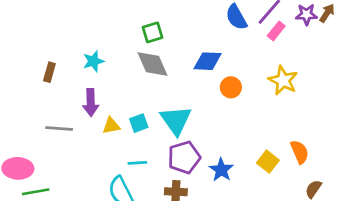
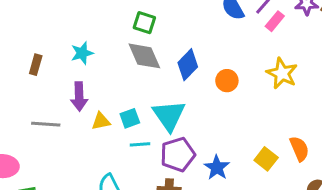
green square: (153, 32) -> (144, 23), turned 35
blue diamond: (207, 61) -> (188, 65), moved, turned -48
cyan line: (137, 163) -> (140, 144), moved

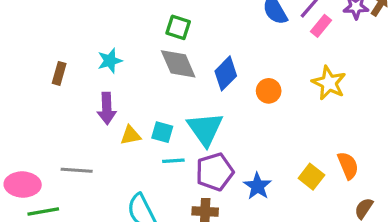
cyan square: (130, 118) -> (162, 132), turned 36
gray line: (46, 124) -> (77, 170), moved

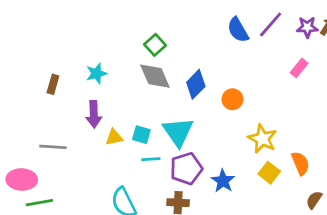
pink rectangle: (321, 26) -> (299, 68), moved
green square: (178, 27) -> (155, 45), turned 30
yellow star: (329, 83) -> (262, 139), moved
gray line: (77, 170) -> (53, 147), moved

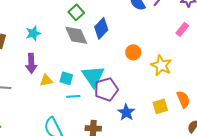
blue diamond: (196, 84) -> (101, 28), moved
yellow star: (262, 139) -> (161, 65), moved
purple pentagon: (186, 169) -> (106, 89), moved
yellow square: (269, 173) -> (160, 106), turned 35

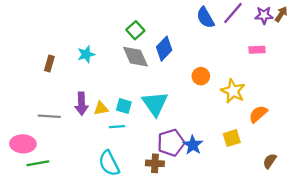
pink rectangle: (182, 29) -> (257, 50), turned 48
purple arrow: (31, 63) -> (81, 104), moved
purple pentagon: (106, 89) -> (171, 143), moved
cyan line: (73, 96) -> (117, 127), moved
orange semicircle: (183, 99) -> (258, 114), moved, turned -108

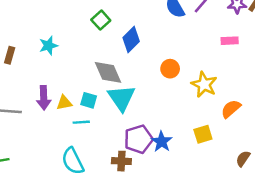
gray diamond: (135, 57) -> (108, 72), moved

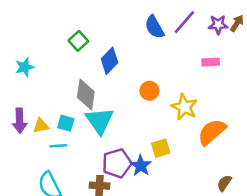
gray diamond: (108, 72) -> (86, 95), turned 32
orange semicircle: (231, 109) -> (212, 132), size x1.4
yellow square: (203, 134) -> (161, 148), moved

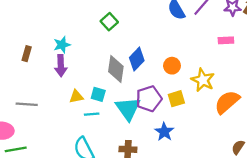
blue diamond: (109, 61) -> (137, 59), moved
purple arrow: (20, 121) -> (61, 66), moved
cyan triangle: (100, 121) -> (128, 109), moved
yellow square: (161, 148) -> (176, 99), moved
purple pentagon: (117, 163) -> (149, 99), moved

